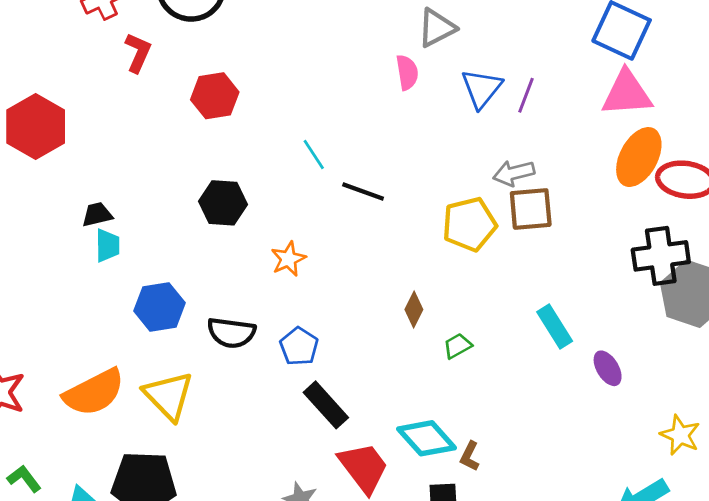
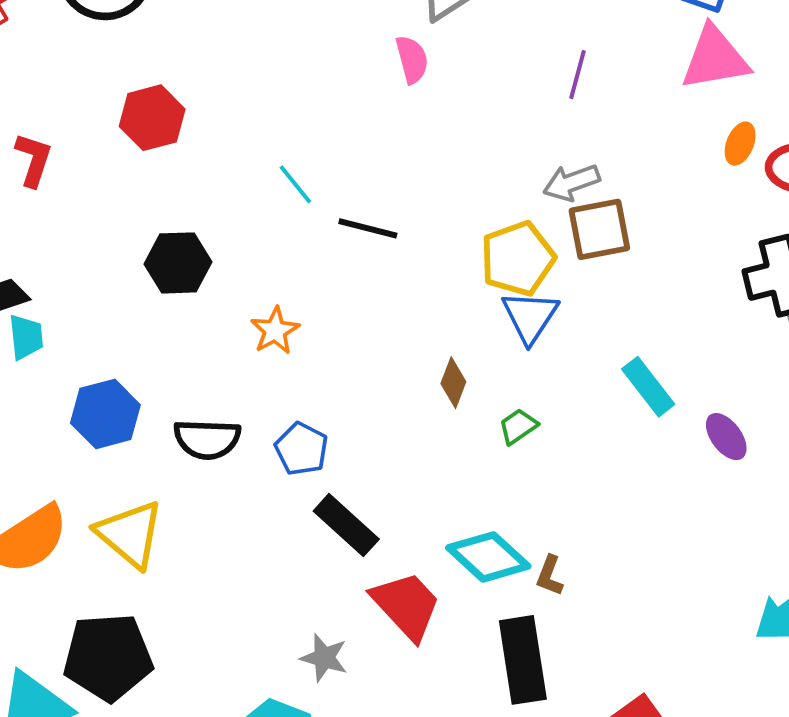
red L-shape: (138, 53) -> (34, 160), moved
blue triangle: (482, 88) -> (530, 317), moved
orange ellipse: (639, 157) -> (740, 144), size x0.5

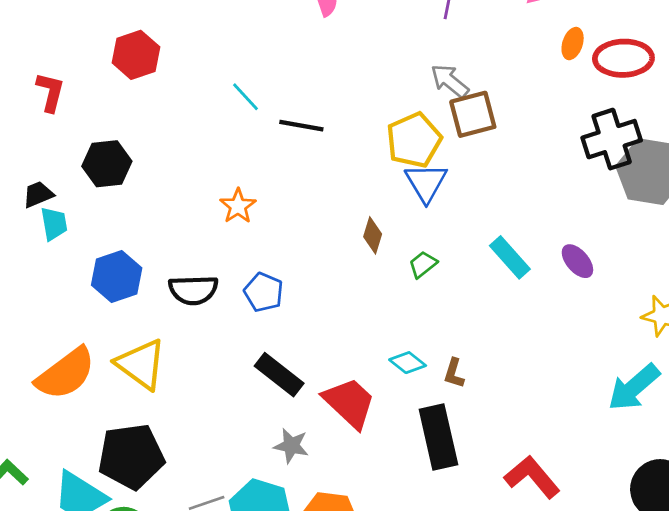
gray arrow: (571, 182) -> (450, 81), turned 63
black hexagon: (178, 263) -> (107, 164), moved
cyan rectangle: (648, 387) -> (510, 257), moved
black rectangle: (346, 525) -> (279, 375), moved
cyan diamond: (488, 557) -> (408, 363), size x0.6

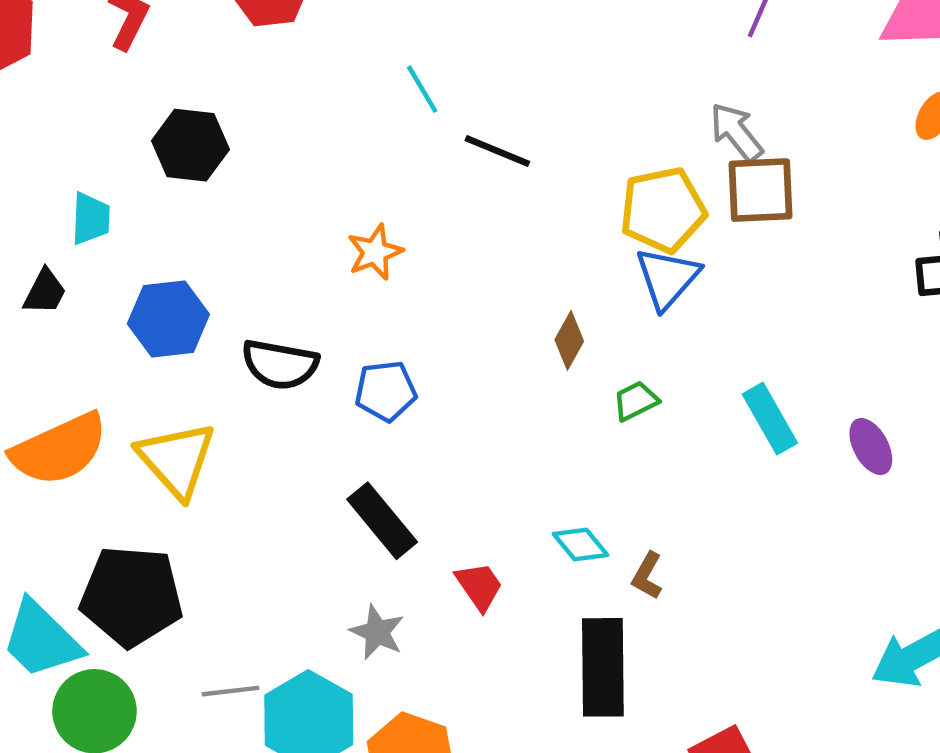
black trapezoid: (38, 194) -> (45, 292), moved, turned 128
blue pentagon: (264, 292) -> (386, 391), turned 30
red trapezoid: (349, 403) -> (479, 586), size x0.6

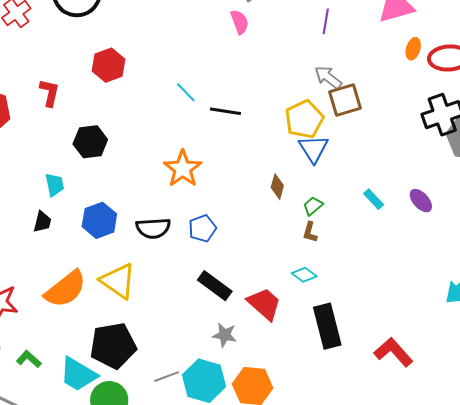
orange star: (375, 252) -> (183, 169), size x1.5
cyan rectangle: (770, 419) -> (374, 199), size x0.7
brown L-shape: (647, 576) -> (310, 232), moved
red trapezoid: (479, 586) -> (264, 304), size x1.5

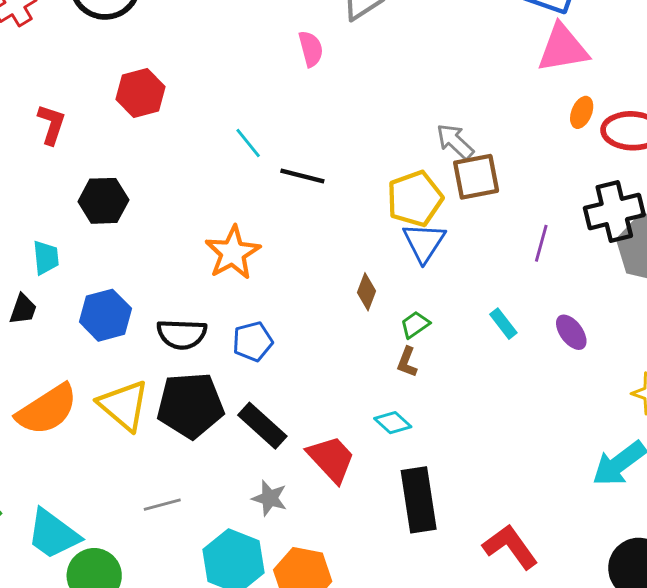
purple line: (326, 21) -> (541, 243), moved
pink semicircle: (240, 22) -> (311, 49), moved
black pentagon: (113, 346) -> (190, 405), moved
gray line: (167, 377) -> (162, 505), moved

